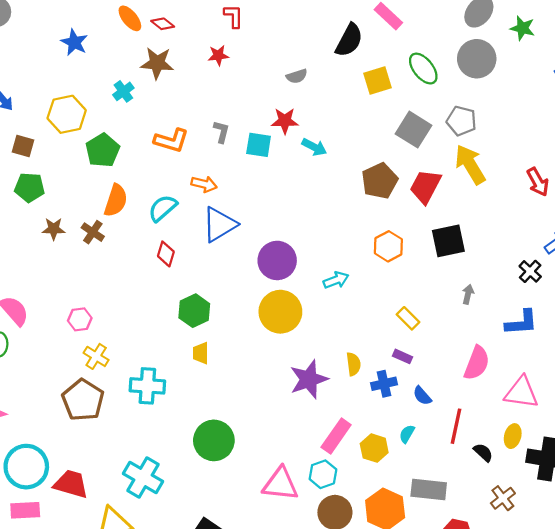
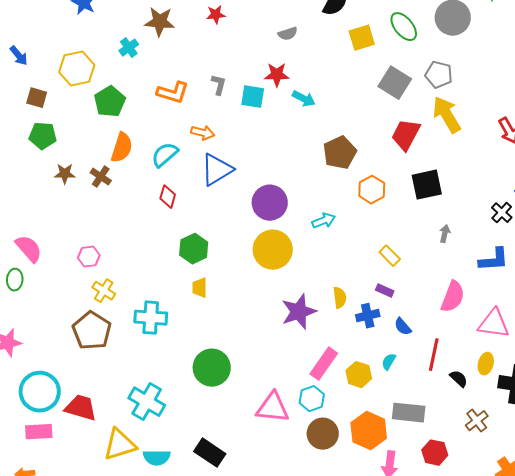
brown pentagon: (380, 181) -> (340, 153), moved

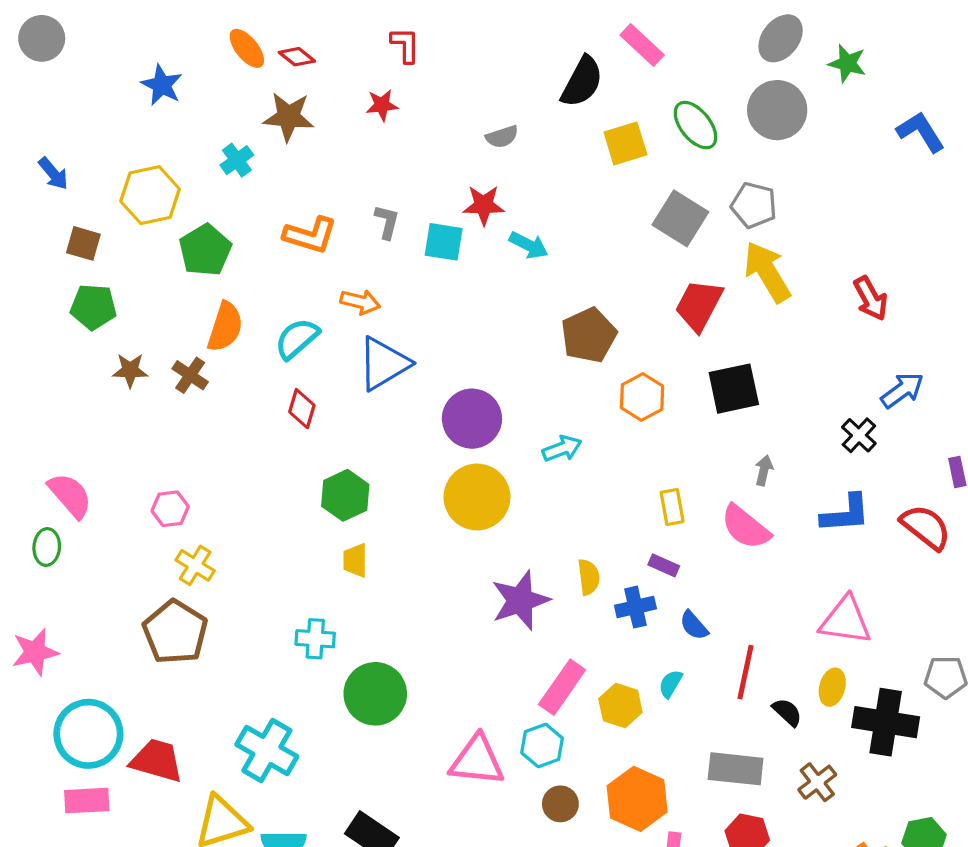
yellow rectangle: (390, 256) -> (672, 507), turned 35
pink semicircle: (453, 297) -> (746, 527), moved, turned 108
cyan cross: (151, 318) -> (315, 639), moved, size x0.7
gray rectangle: (409, 413) -> (736, 769), moved
brown circle: (323, 434) -> (560, 804), size x0.7

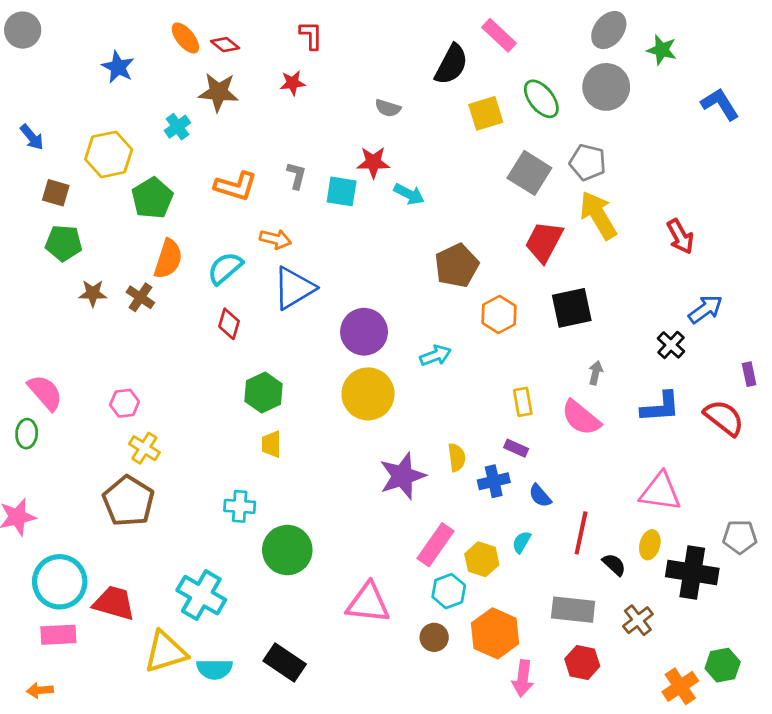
gray semicircle: (502, 137) -> (388, 108), turned 35
cyan hexagon: (542, 746) -> (449, 591), moved

